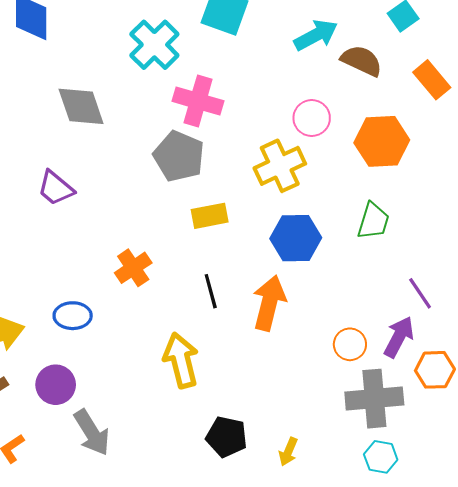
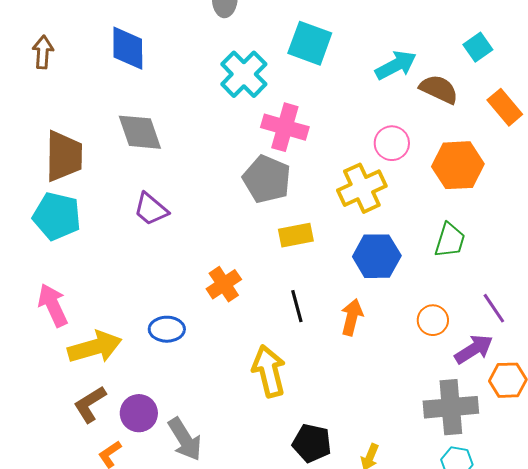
gray diamond: (81, 106) -> (140, 132), moved
orange arrow: (269, 303) -> (352, 317), size x0.7
purple arrow: (399, 337) -> (474, 349), turned 30
orange circle: (350, 344) -> (433, 320), moved
purple circle: (56, 385) -> (139, 413), moved

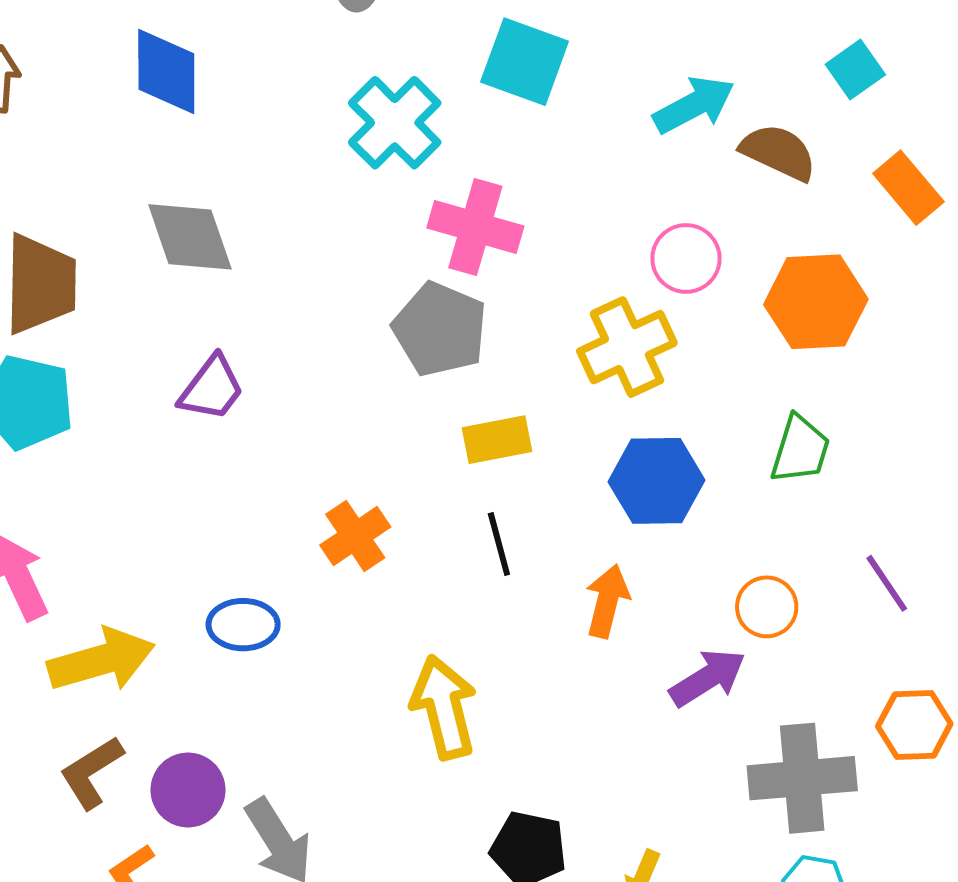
purple trapezoid: (151, 209) -> (212, 388), turned -93
black line: (297, 306) -> (499, 544), moved
purple arrow: (474, 349) -> (708, 678), moved

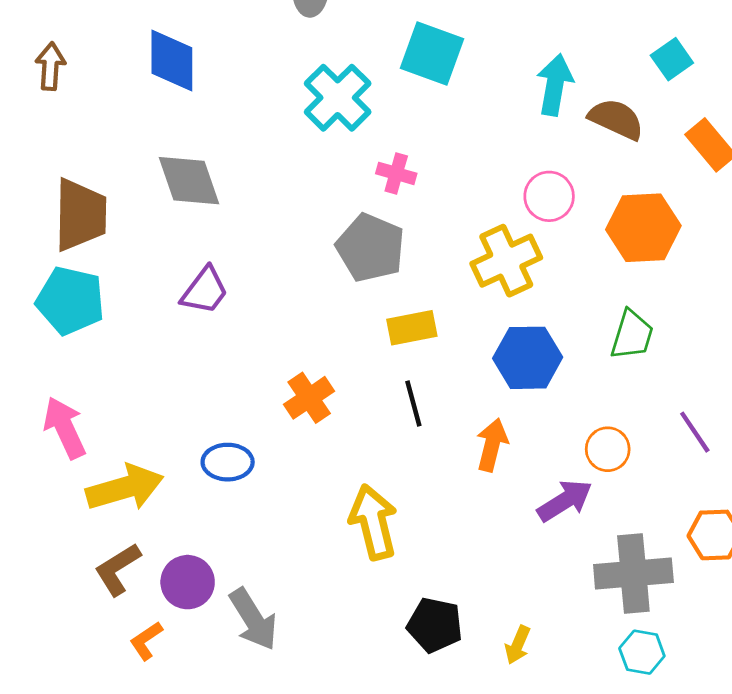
cyan arrow: (694, 105) -> (555, 85), turned -52
pink cross: (475, 227) -> (396, 173), size x0.6

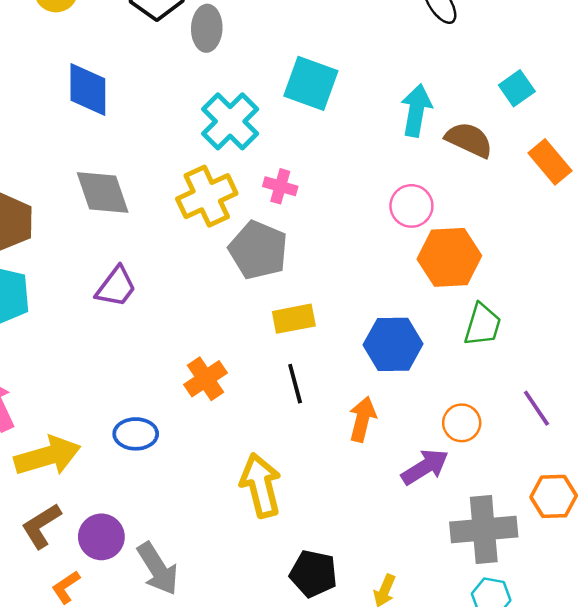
orange hexagon: (643, 228) -> (449, 257), moved
yellow cross: (506, 261) -> (207, 196), moved

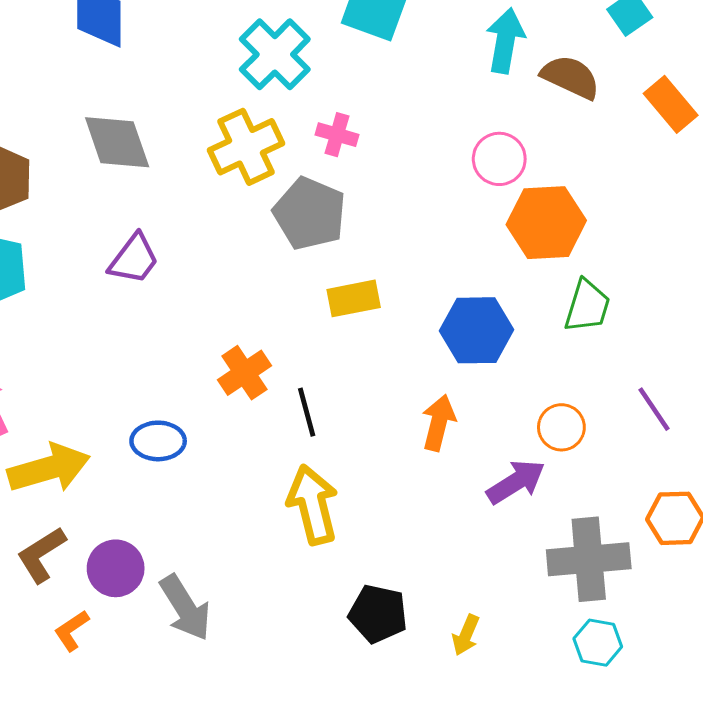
black line: (295, 384) -> (307, 412), moved

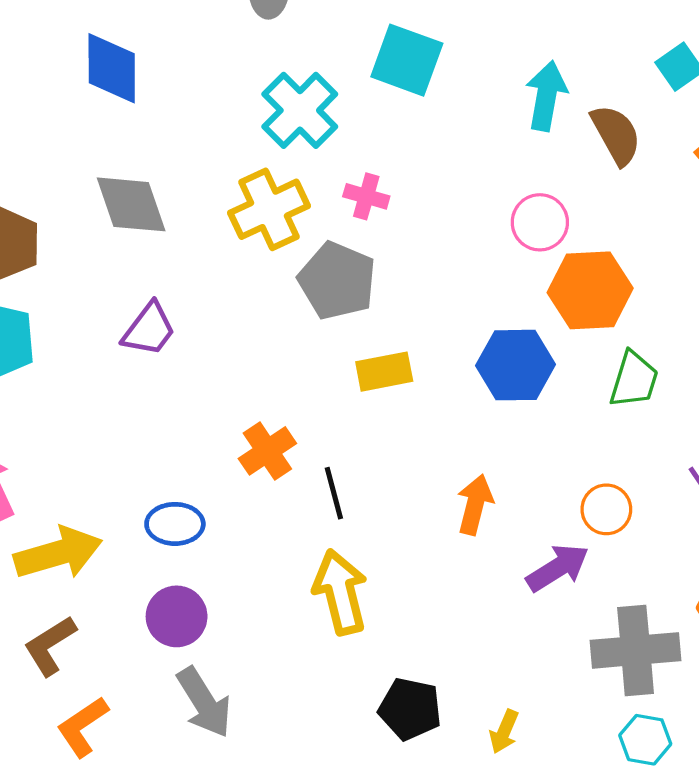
brown semicircle: (571, 77) -> (616, 135), turned 36
blue hexagon: (476, 330) -> (516, 365), moved
purple circle: (116, 568) -> (177, 616), moved
orange L-shape: (72, 631) -> (82, 727), size x1.4

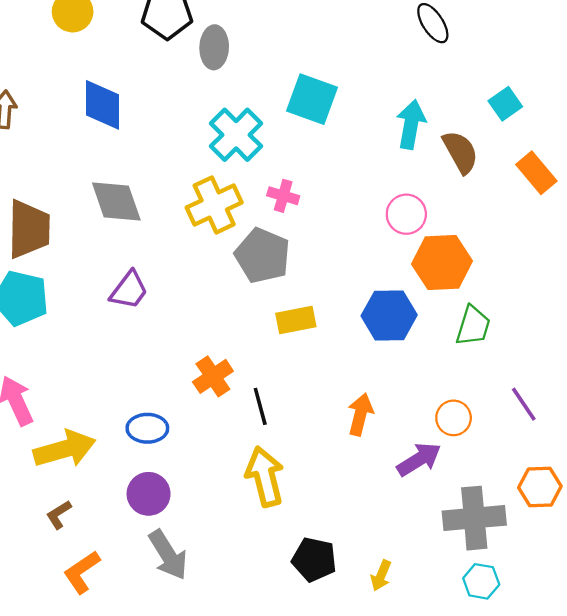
brown L-shape: (50, 646) -> (59, 515), size x0.7

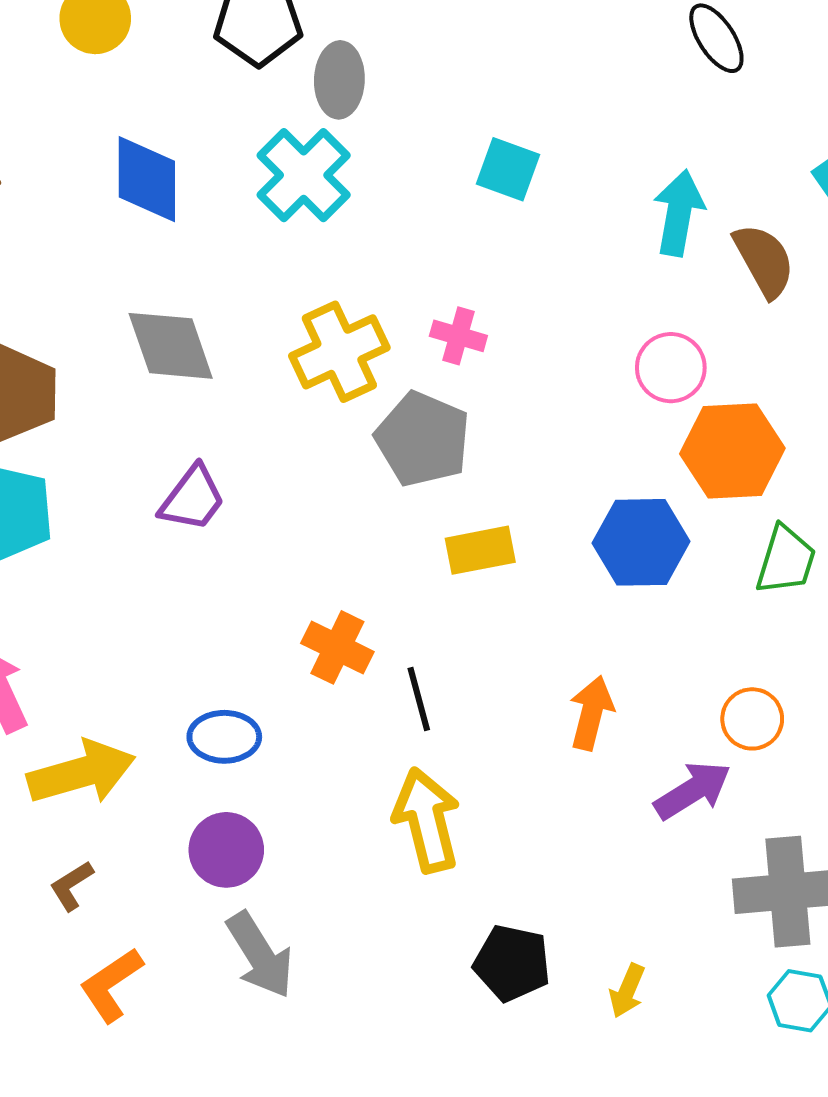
cyan square: (312, 99) -> (508, 169), size x0.7
cyan cross: (236, 135) -> (304, 175), moved
orange cross: (213, 376) -> (337, 647), turned -30

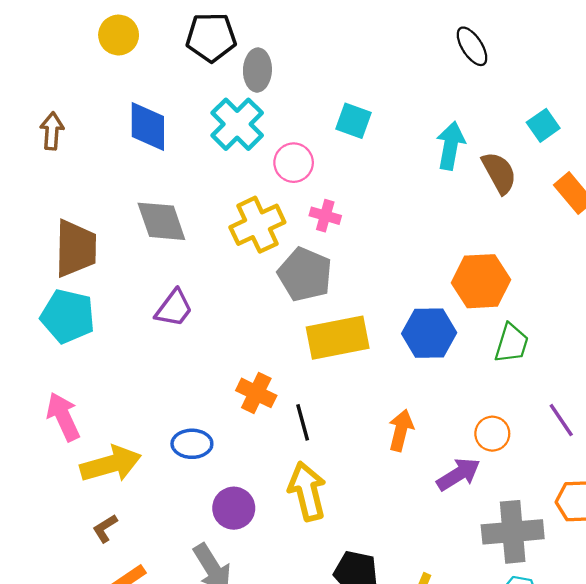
pink circle: (671, 368) -> (294, 163), moved
yellow rectangle: (480, 550) -> (338, 338), size x1.6
purple circle: (226, 850) -> (234, 508), moved

